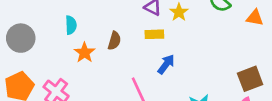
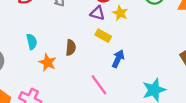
yellow rectangle: (154, 34) -> (103, 36), turned 42

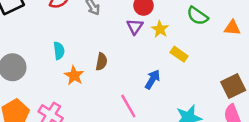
purple triangle: (97, 13) -> (135, 27), turned 42
yellow rectangle: (103, 36) -> (179, 54), moved

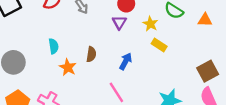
yellow star: (160, 29) -> (150, 24), moved
blue arrow: (152, 79) -> (126, 61), moved

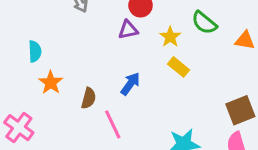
purple triangle: (119, 22) -> (128, 30), turned 40
brown semicircle: (91, 54) -> (89, 98), moved

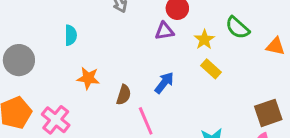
cyan semicircle: (35, 51) -> (71, 35), moved
orange star: (51, 83) -> (88, 78), turned -30

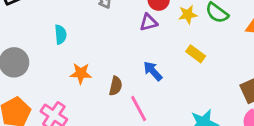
yellow star: (204, 40) -> (188, 15), moved, turned 30
blue arrow: (164, 83) -> (153, 71), turned -75

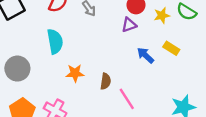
cyan semicircle: (61, 34) -> (55, 41), size x1.5
blue arrow: (153, 71) -> (145, 55), moved

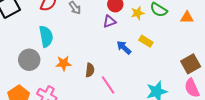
gray circle: (17, 69) -> (29, 60), moved

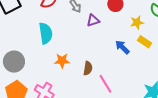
yellow star: (138, 13) -> (137, 23), moved
purple triangle: (109, 21) -> (93, 20), moved
gray circle: (29, 60) -> (14, 62), moved

